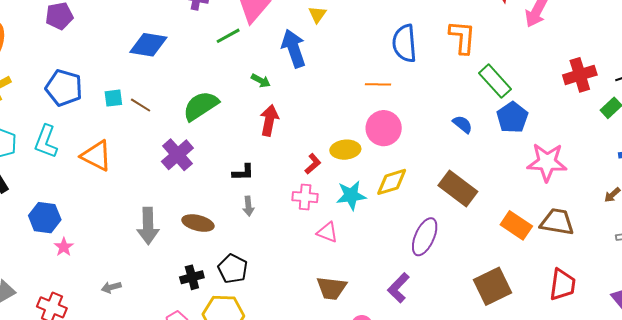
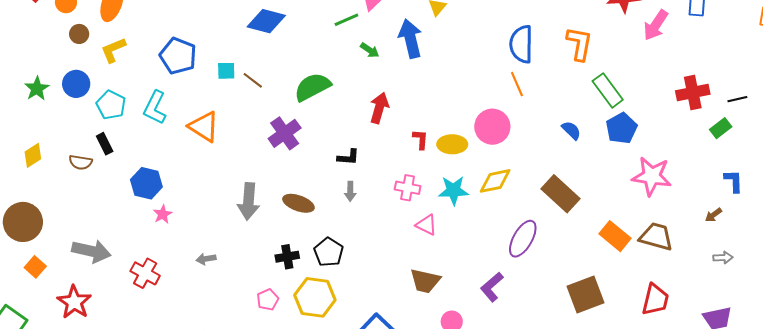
green arrow: (261, 81) -> (370, 50), moved
orange line: (378, 84) -> (517, 84), moved, turned 60
red L-shape: (313, 164) -> (420, 139), moved, turned -50

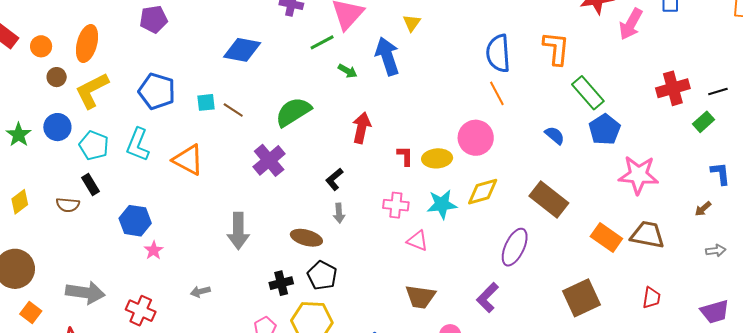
yellow L-shape: (113, 50) -> (92, 90), size x1.4
black L-shape: (348, 157) -> (334, 179), turned 140
brown ellipse: (298, 203) -> (306, 238), moved
red trapezoid: (655, 300) -> (652, 298), size x0.7

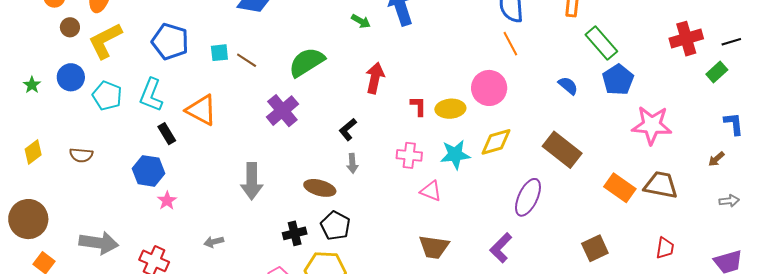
green star: (19, 135) -> (32, 85), size x0.7
black rectangle: (90, 184) -> (167, 134), moved
brown square: (582, 298) -> (595, 248), size x0.7

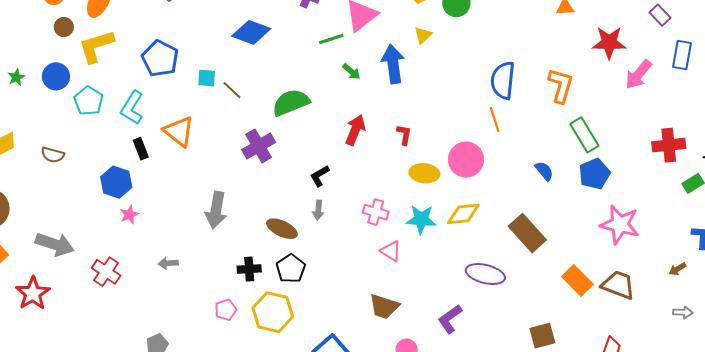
red L-shape: (418, 106) -> (404, 135), moved
purple ellipse: (528, 197) -> (485, 274), turned 69

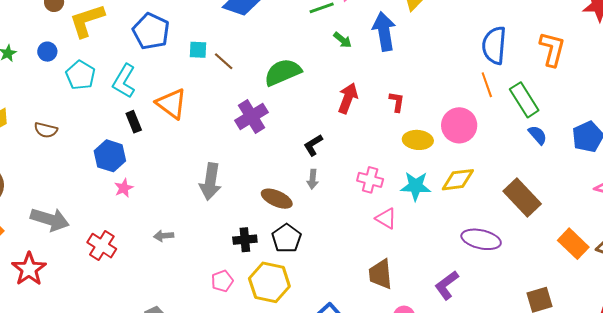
blue circle: (56, 76) -> (47, 52), size x0.7
green rectangle: (584, 135) -> (524, 100), moved
brown trapezoid: (384, 307) -> (381, 274), turned 68

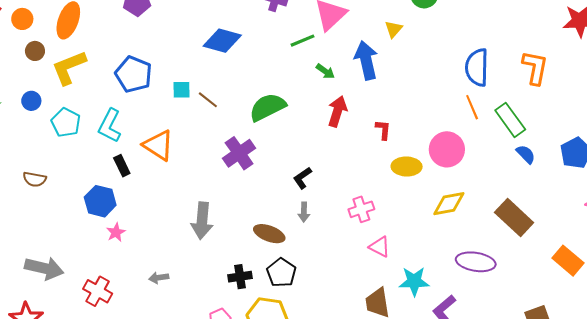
red arrow: (348, 98) -> (337, 111), moved
pink cross: (370, 180) -> (361, 209), turned -30
cyan star: (416, 186) -> (414, 281), moved

